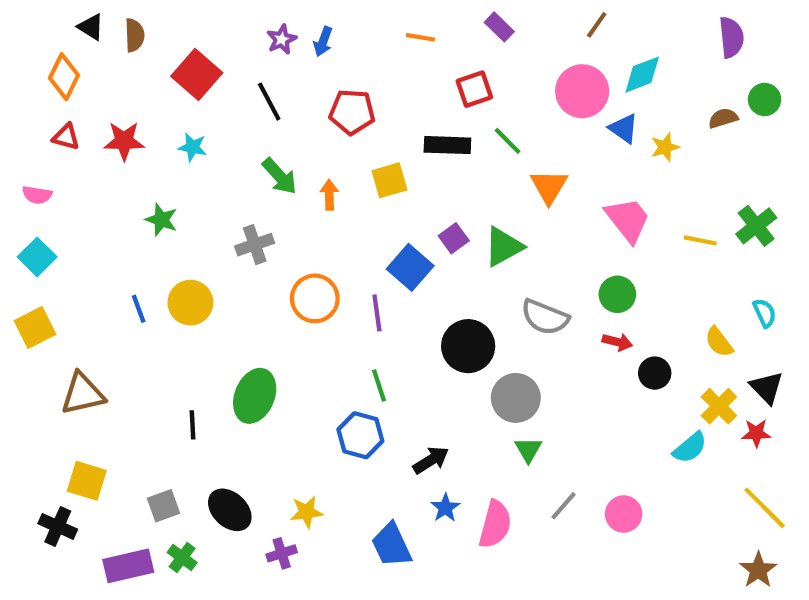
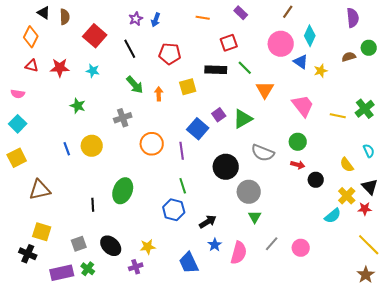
cyan diamond: (642, 75) -> (310, 36), turned -45

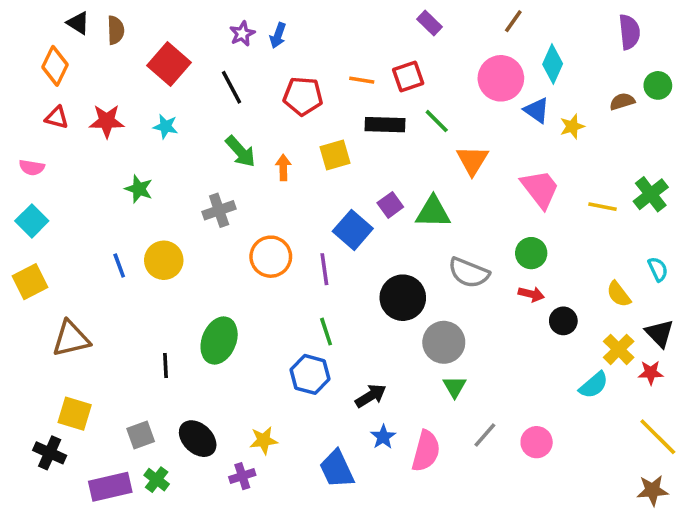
orange line: (203, 18) -> (362, 80), moved
green triangle: (243, 119) -> (433, 212), turned 30
brown star: (366, 275) -> (652, 490), turned 30

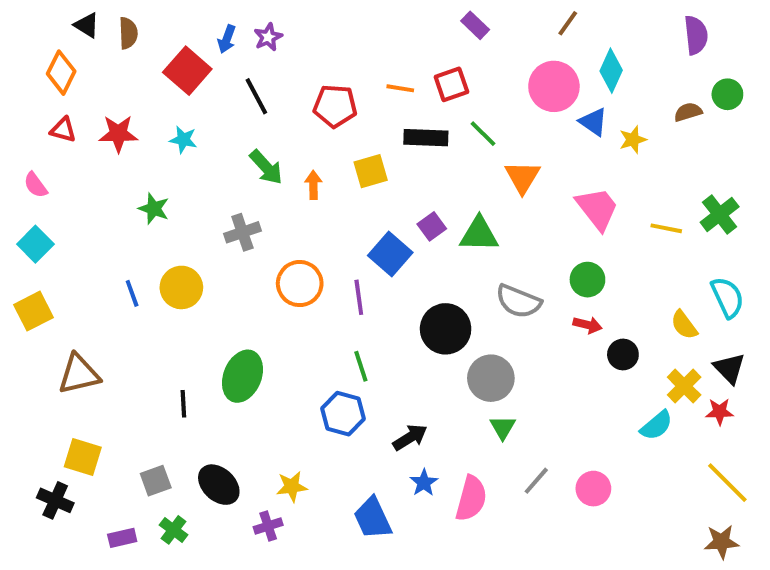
blue arrow: (278, 35) -> (227, 39), moved
pink semicircle: (32, 167) -> (35, 185), turned 45
cyan semicircle: (658, 269) -> (727, 297), size x1.5
purple rectangle: (110, 487) -> (122, 538), size x0.6

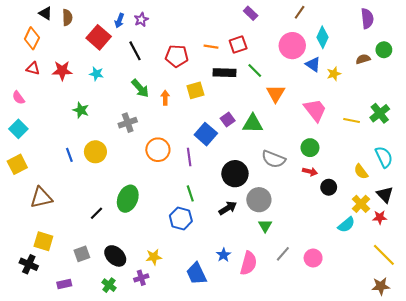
black line: (183, 404) -> (96, 213), turned 48
black arrow: (410, 437) -> (228, 208), moved
green cross: (173, 530) -> (109, 285), moved

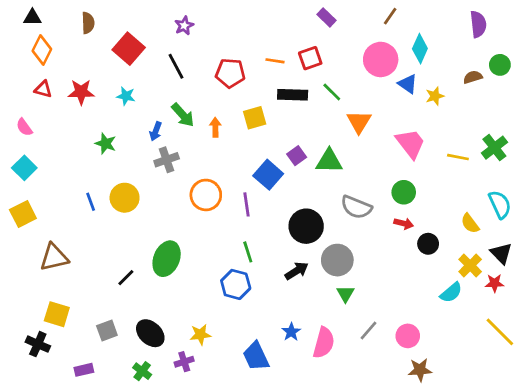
black triangle: (45, 13) -> (32, 17), moved, turned -32
blue arrow: (119, 21) -> (156, 131), moved
brown star: (381, 286) -> (420, 370), moved

